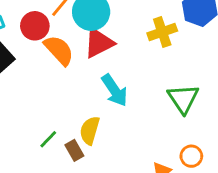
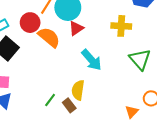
yellow cross: (162, 32) -> (121, 26), moved, turned 30
red triangle: (99, 43) -> (76, 28), size x0.7

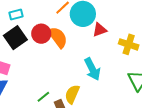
red circle: (30, 23) -> (41, 34), moved
red triangle: (76, 28) -> (100, 30), moved

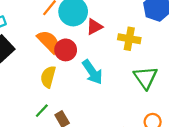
red circle: (41, 34) -> (66, 50), moved
yellow semicircle: (72, 94) -> (48, 77), moved

